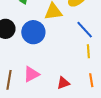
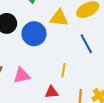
yellow line: (88, 51) -> (64, 70), moved

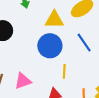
blue circle: (34, 34) -> (50, 46), moved

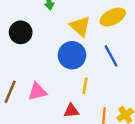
yellow triangle: (54, 20) -> (80, 26), turned 36

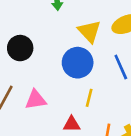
black circle: (21, 32) -> (20, 48), moved

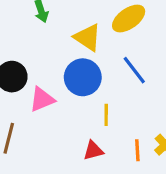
pink triangle: (36, 100) -> (42, 99), moved

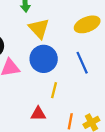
yellow triangle: (88, 38) -> (39, 28), moved

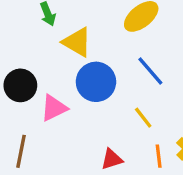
yellow line: (54, 90) -> (143, 118), moved, turned -35

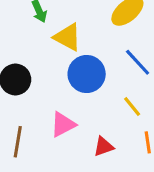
pink triangle: (54, 108) -> (63, 124), moved

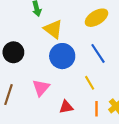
pink triangle: (63, 124) -> (41, 88), turned -30

